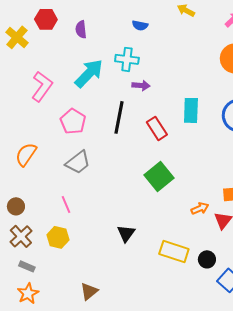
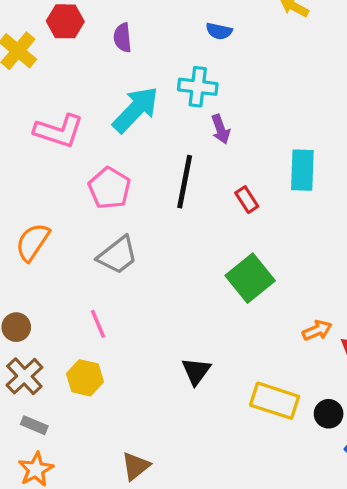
purple arrow: (141, 85) -> (221, 129), turned 66
pink L-shape: (42, 86) -> (59, 131), turned 72
red rectangle: (157, 128) -> (247, 200), size x0.7

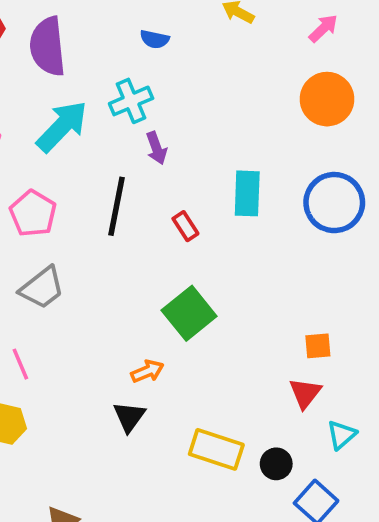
purple semicircle: (123, 38) -> (48, 46), size x1.8
cyan cross: (198, 87) -> (131, 101), turned -30
orange arrow: (317, 330) -> (147, 371), moved

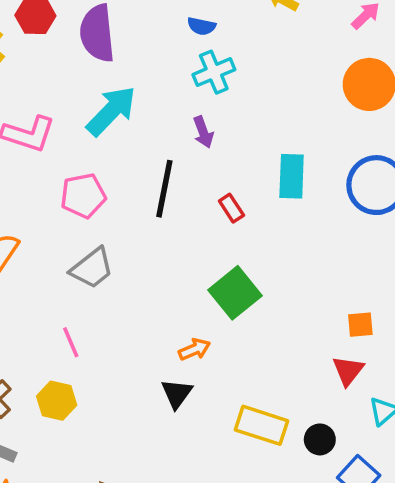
cyan cross: (131, 101) -> (214, 72), moved
pink pentagon: (33, 213) -> (83, 196), turned 30

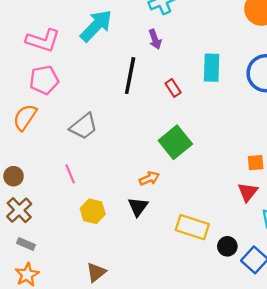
pink pentagon: (83, 196) -> (44, 80), moved
yellow hexagon: (57, 401) -> (93, 211), moved
black circle: (320, 439) -> (227, 246), moved

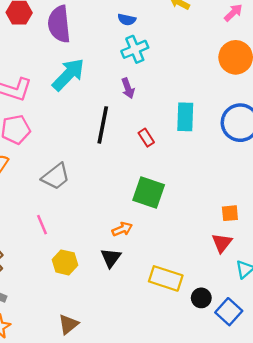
green square: (175, 142) -> (149, 193), turned -32

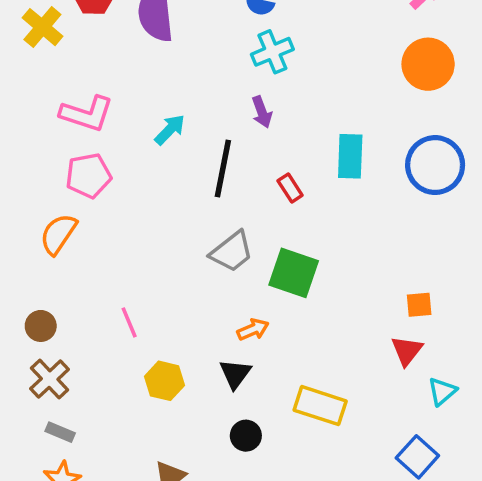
cyan arrow: (68, 75) -> (170, 130), moved, size x0.6
gray trapezoid: (56, 176) -> (232, 252), moved
black circle: (201, 298) -> (246, 436), moved

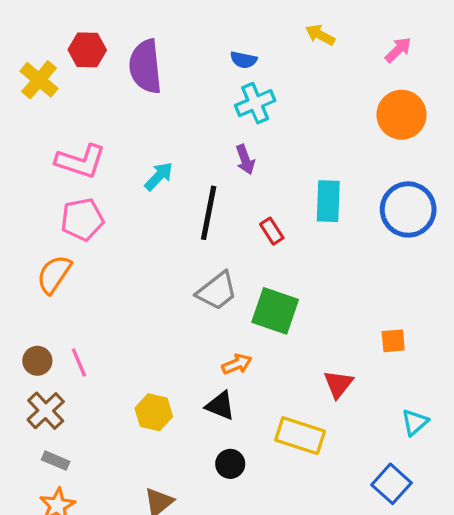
pink line: (129, 322) -> (79, 362), moved
red triangle: (407, 351) -> (338, 384), moved
black triangle: (235, 374) -> (220, 406), turned -44

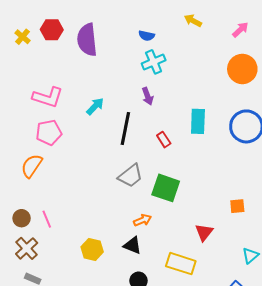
yellow cross: (39, 80) -> (23, 37), moved, size x0.7

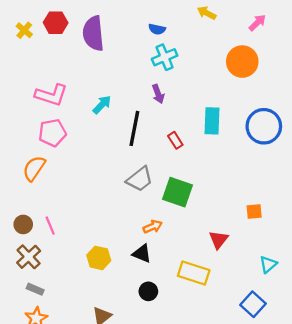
orange circle: (242, 69) -> (242, 62), moved

